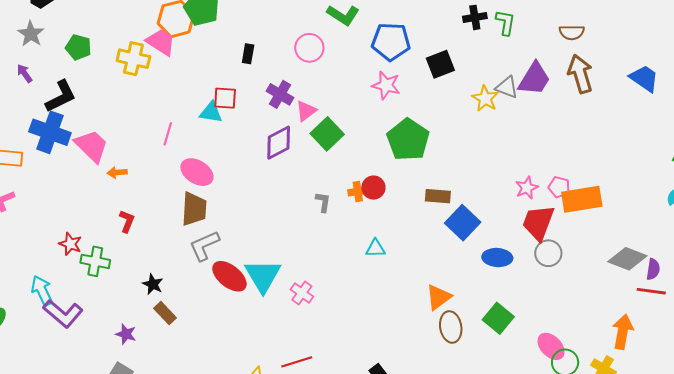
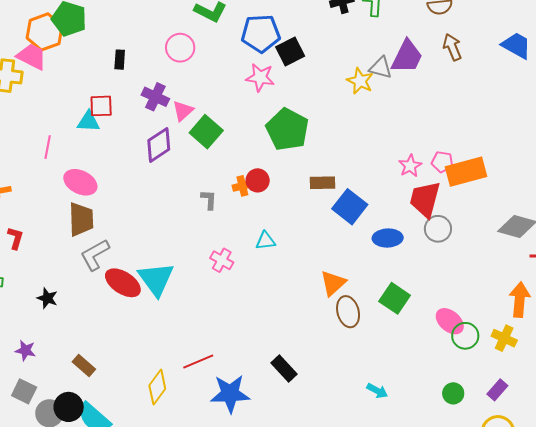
black square: (440, 64) -> (290, 51), moved
brown arrow: (580, 74) -> (452, 47), size x0.7
pink cross: (302, 293) -> (222, 260), moved
brown rectangle: (165, 313) -> (84, 365), moved

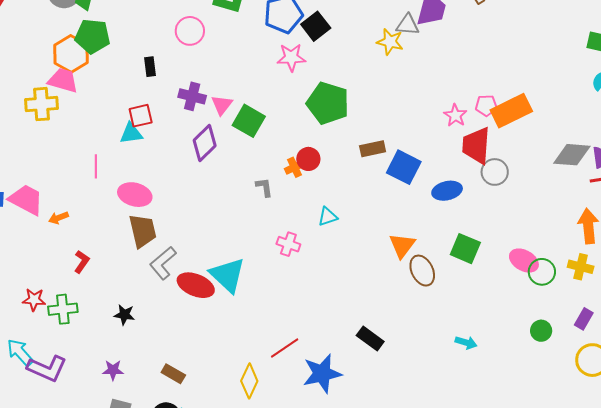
pink circle: (180, 48) -> (190, 31), moved
red L-shape: (15, 238) -> (82, 262), turned 30

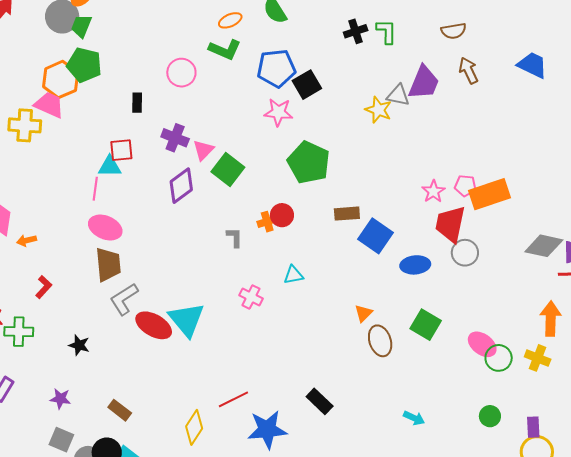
pink line: (96, 166) -> (95, 189), moved
orange triangle: (402, 245) -> (363, 313), size x0.7
purple rectangle: (584, 319) -> (533, 427), moved, turned -40

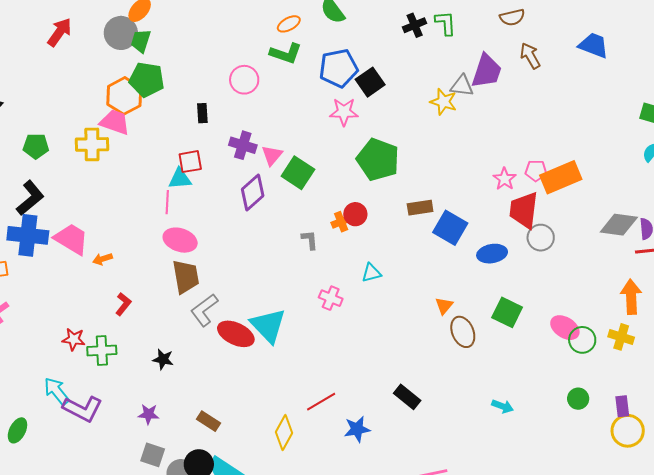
blue star: (267, 430) -> (357, 429), size x0.7

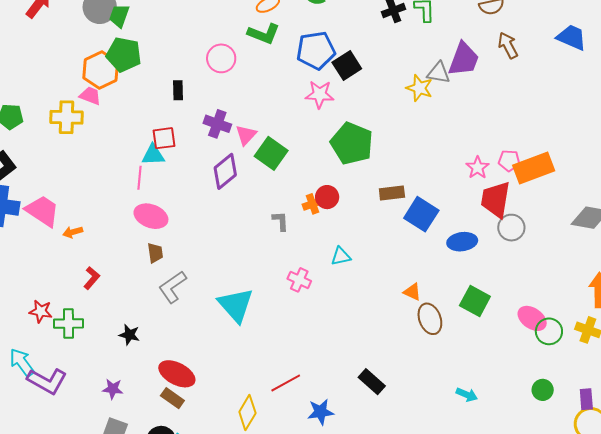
pink trapezoid: (115, 122) -> (90, 96), size x0.7
brown trapezoid: (186, 277) -> (155, 253), size x0.6
orange triangle: (444, 306) -> (412, 292), turned -48
red ellipse: (236, 334) -> (177, 374), moved

